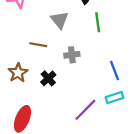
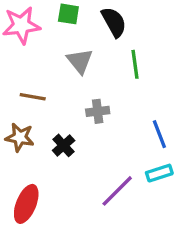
brown line: (38, 45) -> (33, 97), moved
brown star: (18, 73) -> (20, 137), turned -30

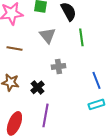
brown line: (33, 97) -> (14, 48), moved
purple line: (117, 191) -> (45, 115), moved, turned -35

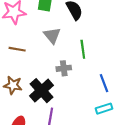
green line: (81, 37) -> (83, 49), moved
black cross: (37, 87) -> (42, 91), size x1.6

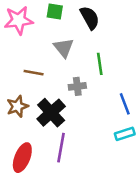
brown line: (17, 49) -> (34, 73), moved
brown star: (13, 85) -> (17, 106), turned -30

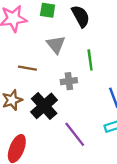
purple line: (61, 148) -> (75, 134), moved, turned -48

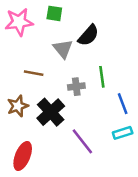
black semicircle: (81, 16) -> (88, 35), moved, turned 70
green line: (90, 60) -> (102, 77), moved

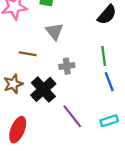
black semicircle: (88, 35) -> (107, 15), moved
green line: (102, 77) -> (104, 56), moved
cyan rectangle: (123, 133) -> (109, 121), moved

